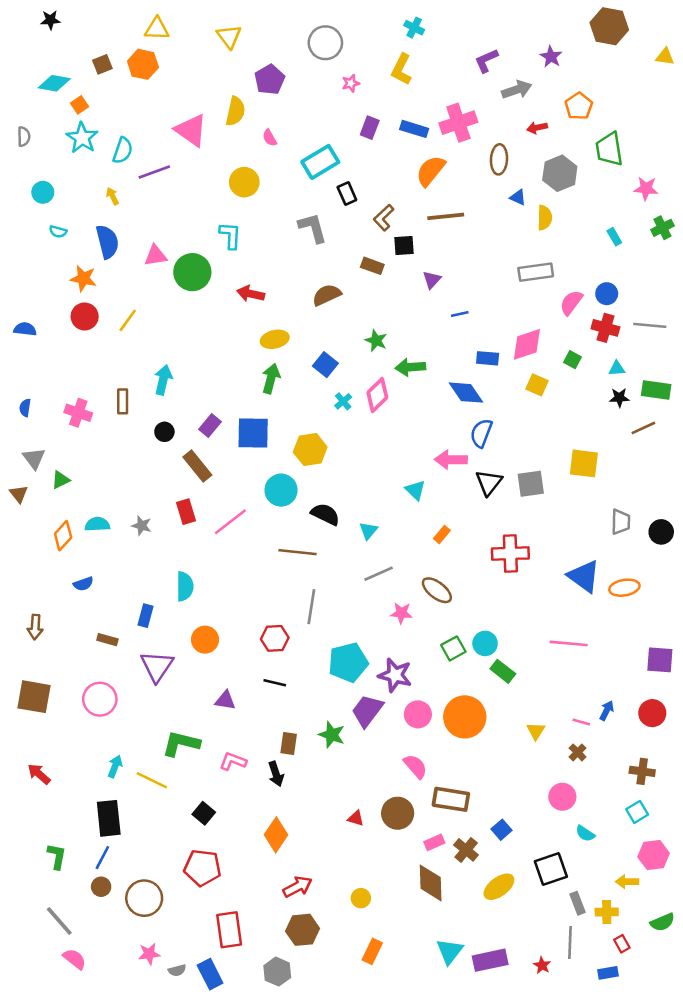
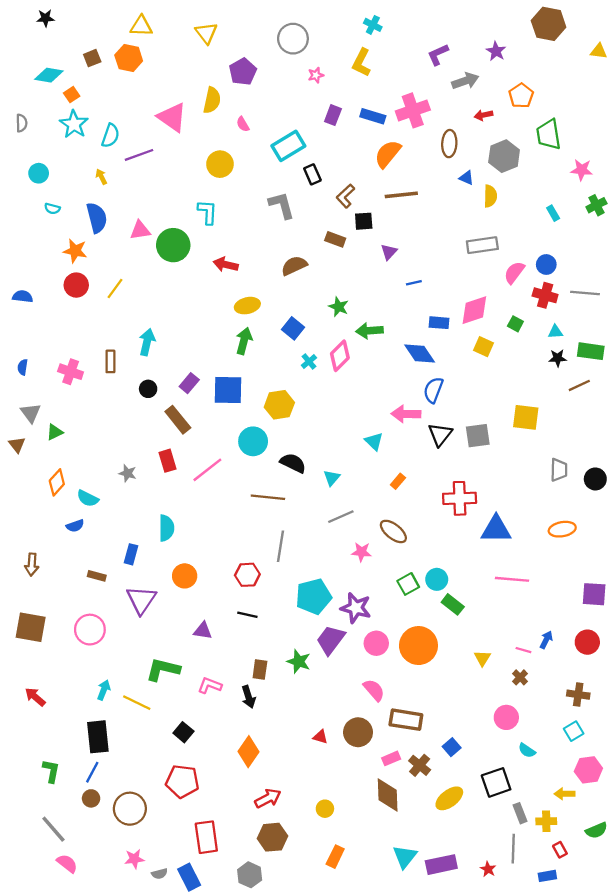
cyan semicircle: (97, 524) -> (88, 498), moved, turned -150
blue triangle: (584, 576) -> (496, 529), moved, turned -36

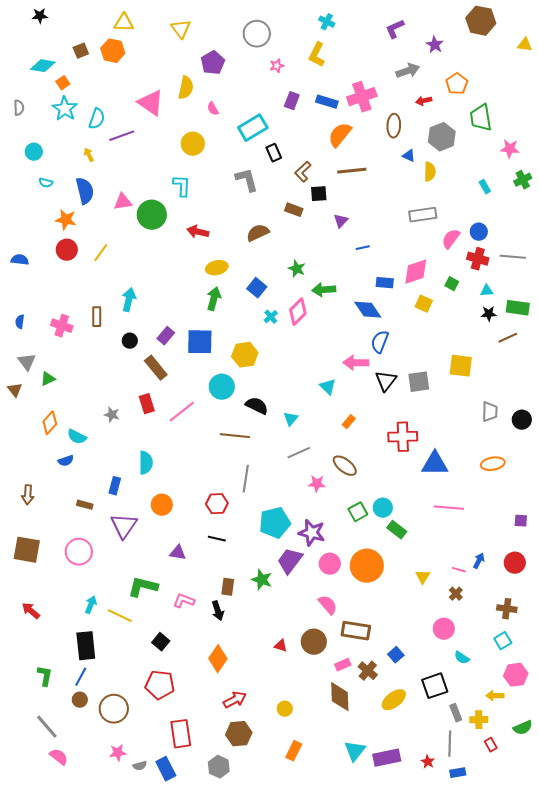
purple L-shape: (438, 55) -> (395, 29), moved
purple square: (594, 594) -> (521, 521), size x0.6
blue rectangle: (547, 876) -> (458, 773), moved

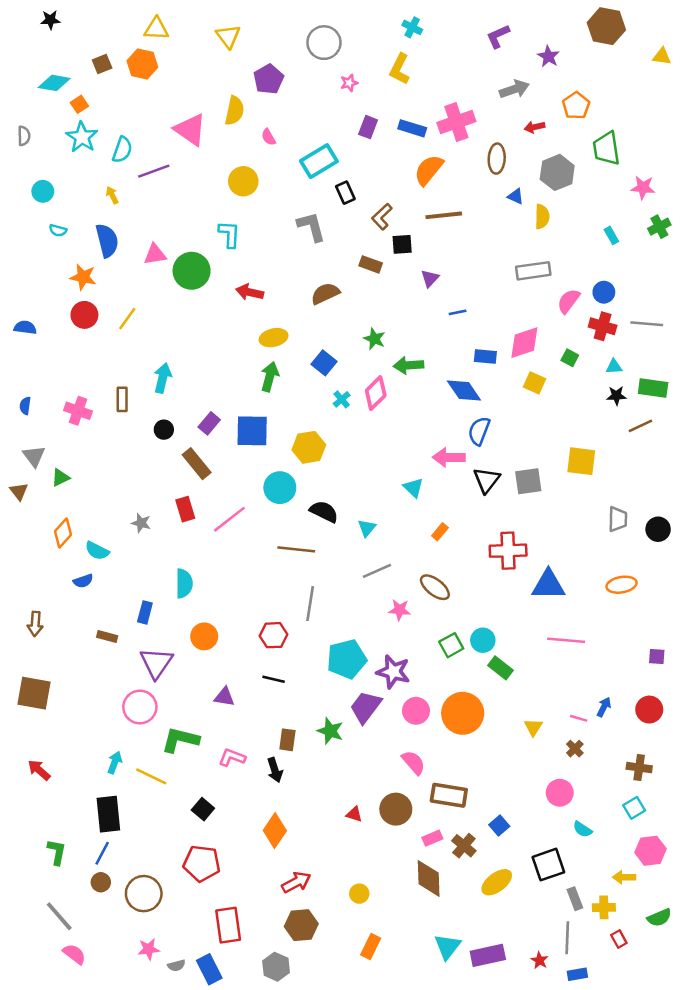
pink circle: (79, 552) -> (140, 707), moved

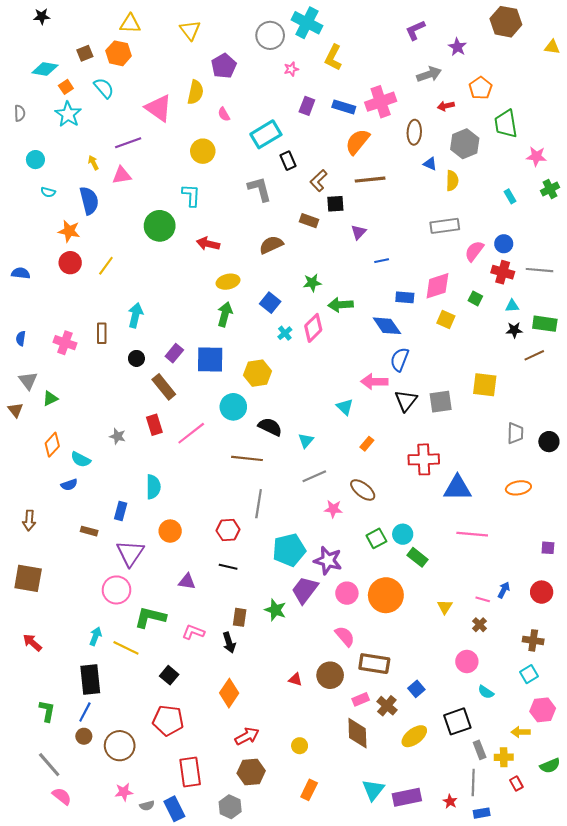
cyan cross: (412, 27) -> (307, 23), moved, size x1.8
cyan semicircle: (122, 150) -> (104, 88), moved, turned -60
pink triangle: (155, 254) -> (122, 175), moved
green star: (374, 339) -> (312, 283), turned -30

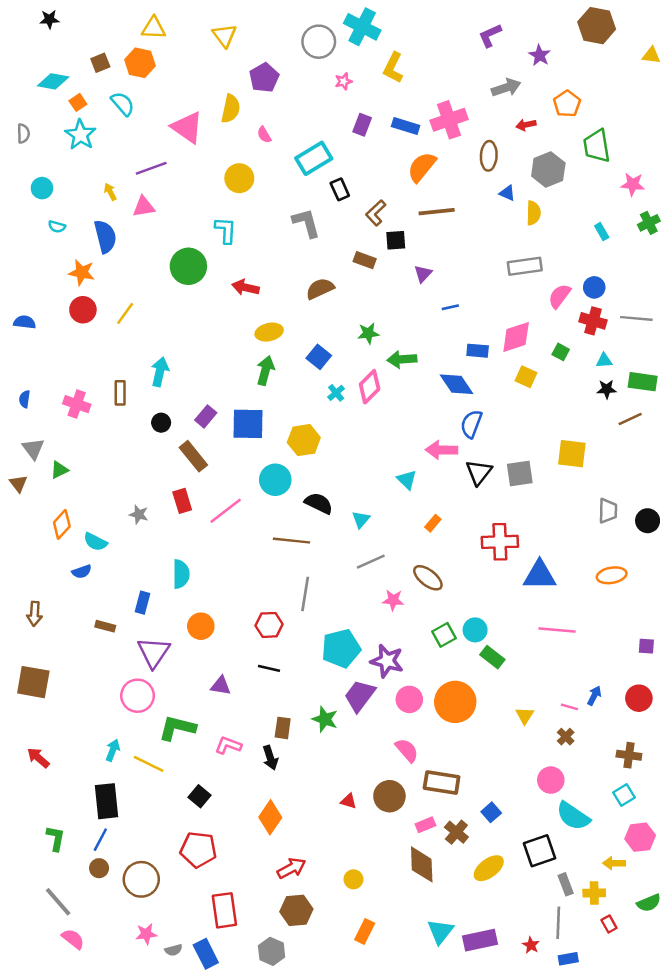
cyan semicircle: (486, 692) -> (573, 816), size x1.8

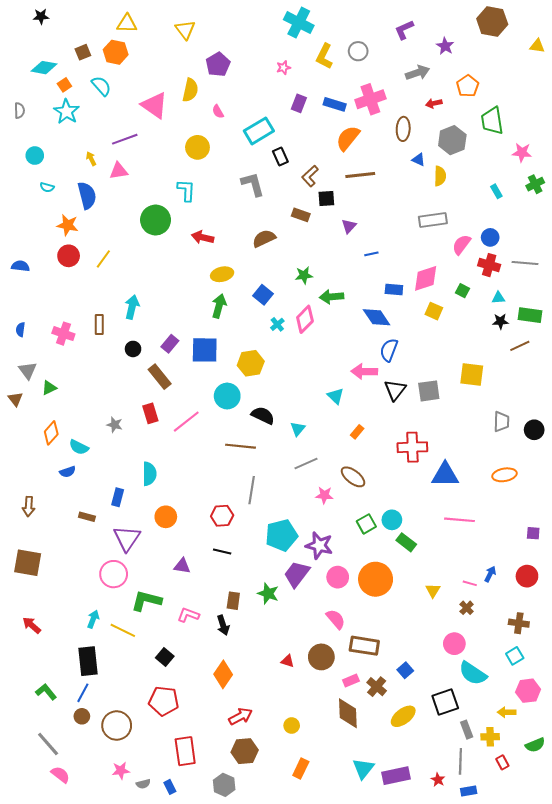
gray circle: (319, 42) -> (358, 51), moved, size x0.7
green L-shape: (56, 838) -> (46, 692), turned -50
blue rectangle: (206, 954) -> (170, 787), size x0.6

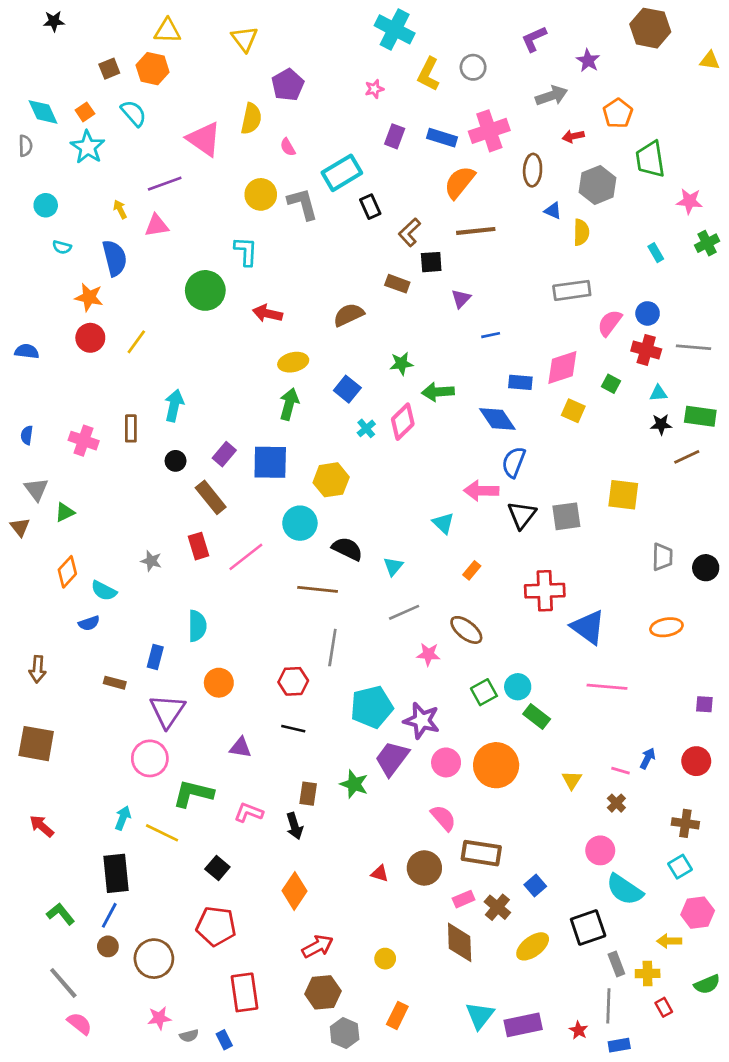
cyan diamond: (44, 68) -> (43, 112), moved, turned 55
gray L-shape: (253, 184) -> (303, 204), moved
blue triangle: (445, 475) -> (588, 627), turned 36
gray hexagon: (224, 785) -> (345, 1033), moved

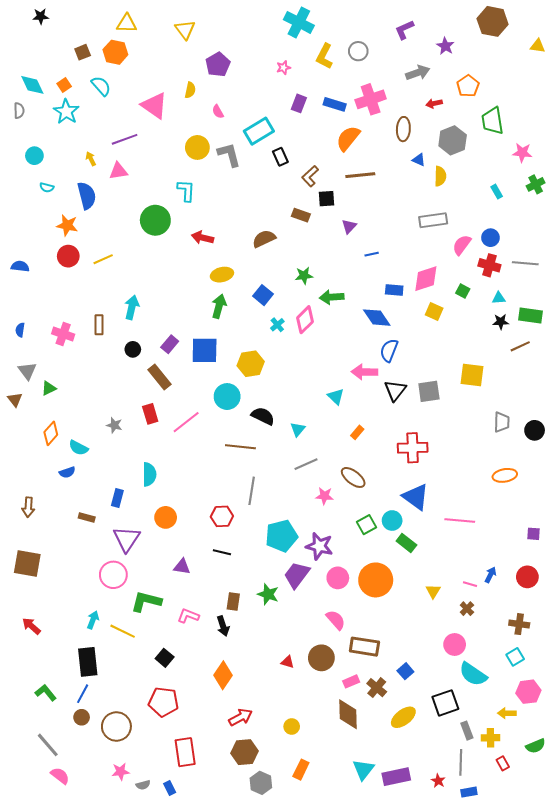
yellow semicircle: (251, 119) -> (190, 90), size x0.7
yellow line: (136, 342) -> (103, 259), turned 30
blue triangle: (588, 627) -> (416, 497), moved

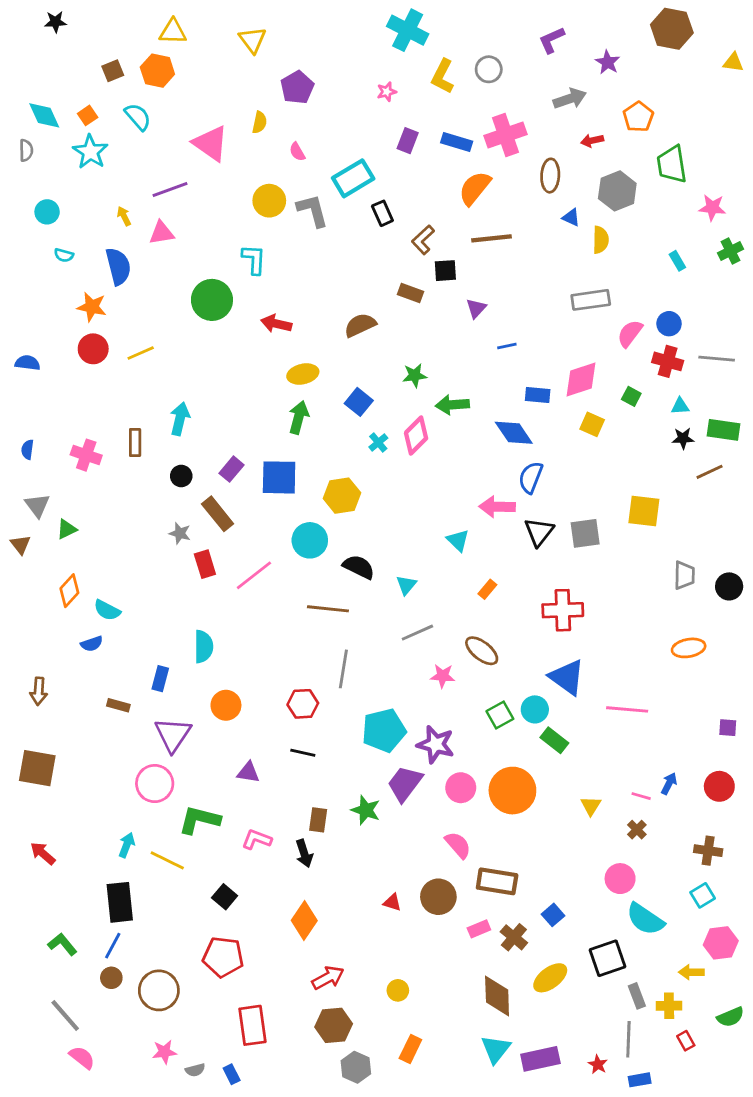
gray star: (114, 425) -> (180, 533), moved
brown diamond: (348, 714) -> (497, 996), moved

